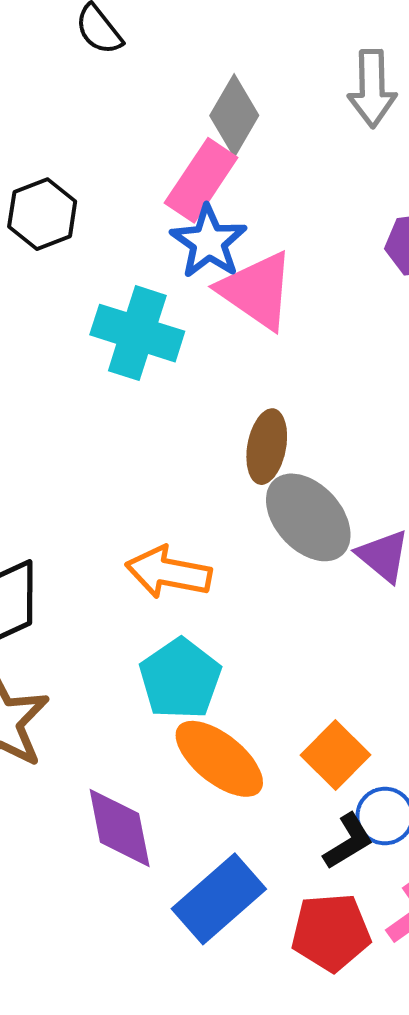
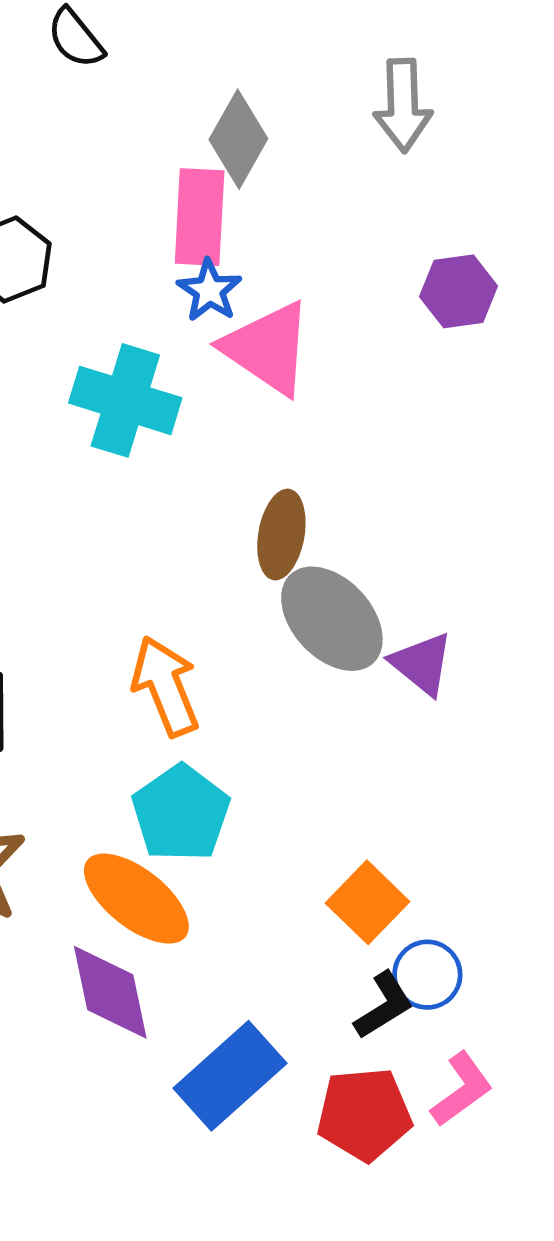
pink rectangle: (201, 180) -> (200, 217), turned -30
blue star: (209, 242) -> (209, 290), size x0.7
orange arrow: (168, 572) -> (165, 686), turned 58
orange ellipse: (219, 759) -> (136, 899), moved

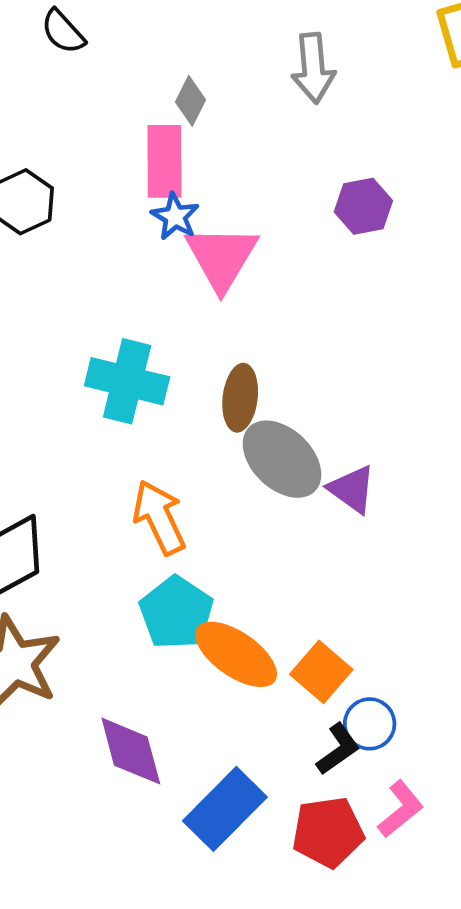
gray diamond: (238, 139) -> (190, 101), size x0.7
pink triangle: (268, 348) -> (222, 257), turned 30
cyan cross: (125, 400) -> (127, 381), moved
orange ellipse: (136, 899) -> (236, 654), moved

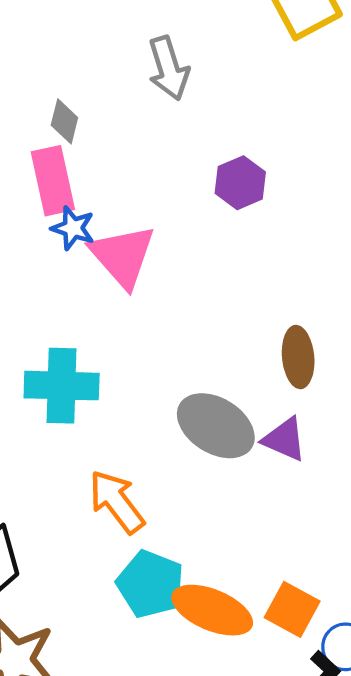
brown ellipse: (240, 398) -> (298, 357), moved

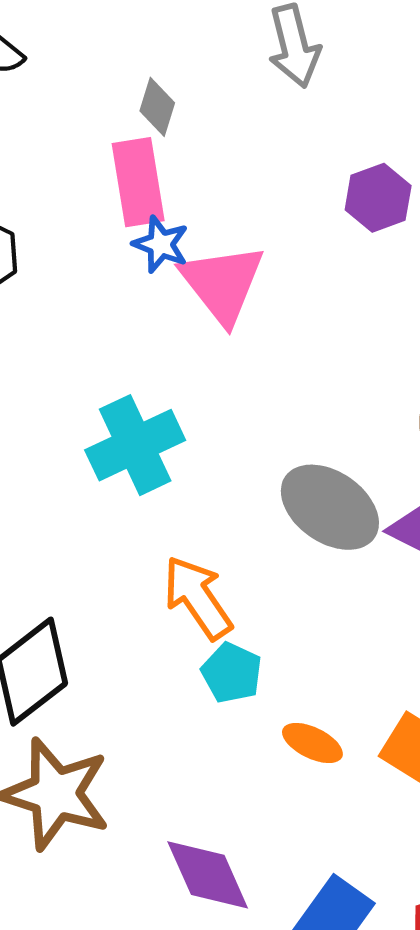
cyan cross: (62, 386) -> (135, 445), turned -30
cyan pentagon: (150, 584) -> (232, 673), moved, size x0.7
orange ellipse: (212, 610) -> (312, 743), size x0.6

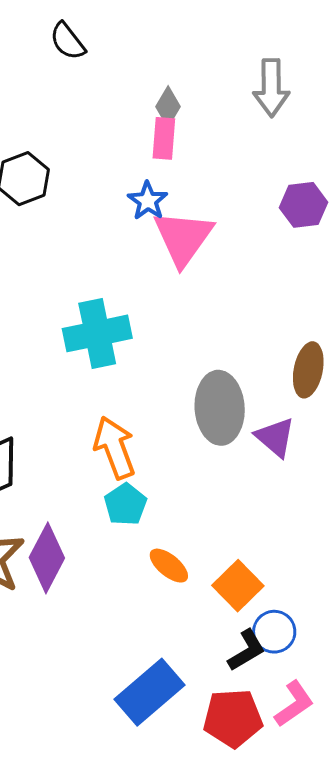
pink rectangle: (138, 182) -> (164, 138), moved, size x0.7
gray ellipse: (330, 507) -> (220, 408), turned 38
purple diamond: (208, 875) -> (47, 558), moved, turned 38

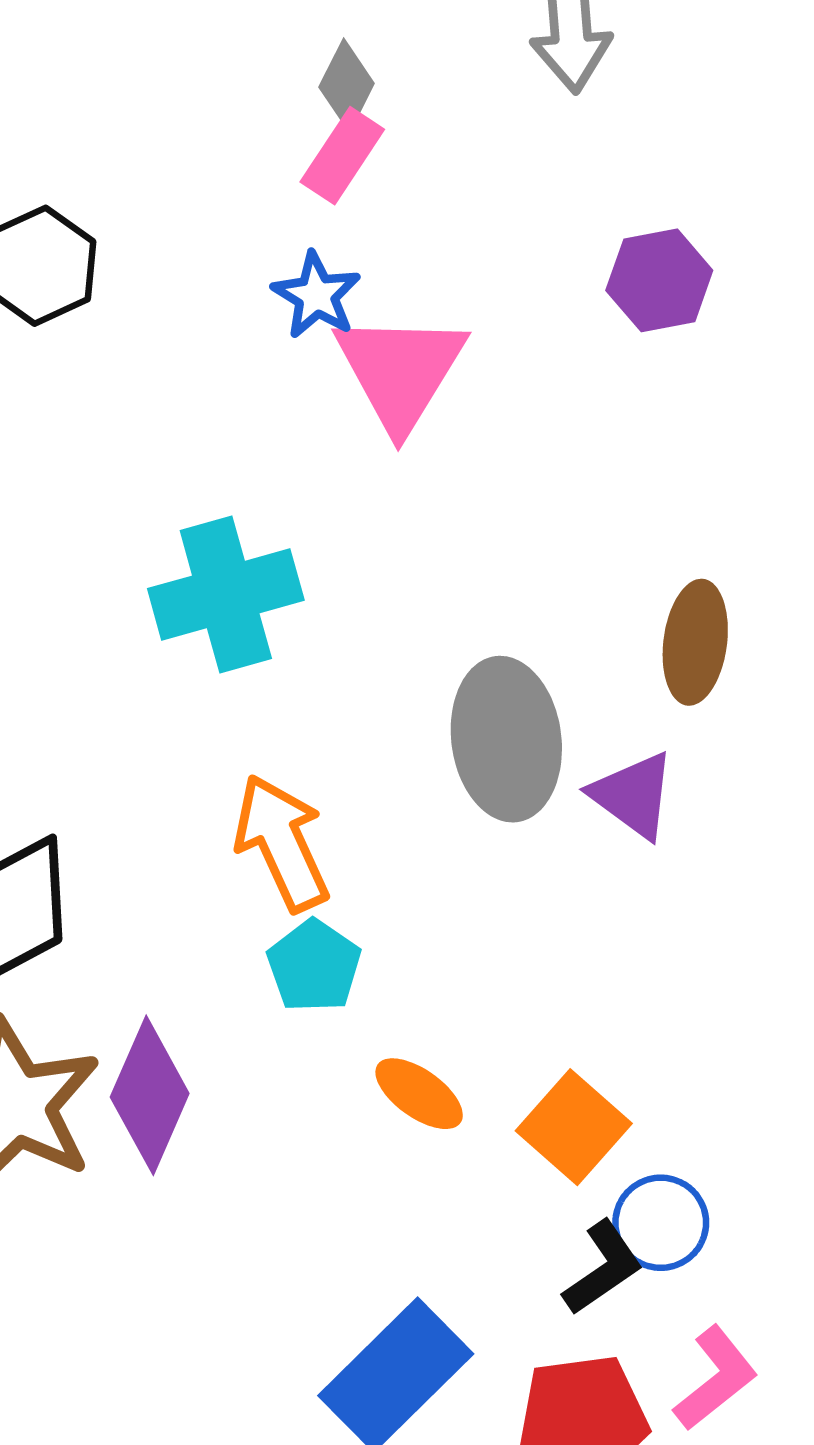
pink rectangle: (164, 138) -> (342, 156), turned 33

